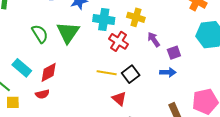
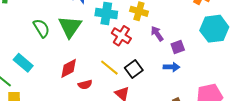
red diamond: (49, 72) -> (69, 68), moved
yellow line: (107, 73) -> (109, 68), turned 30
red semicircle: (42, 94) -> (85, 85), moved

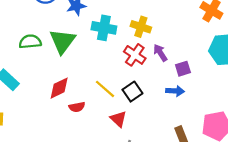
green semicircle: (41, 28) -> (30, 42), turned -66
red cross: (121, 36) -> (135, 55), moved

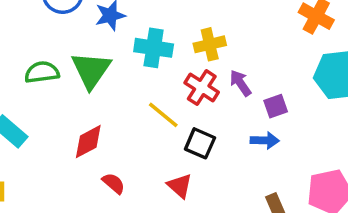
yellow cross: (141, 27) -> (210, 44), turned -30
yellow line: (105, 89) -> (163, 115), moved
black square: (132, 92) -> (200, 143), turned -30
red semicircle: (77, 107) -> (114, 183), moved, turned -126

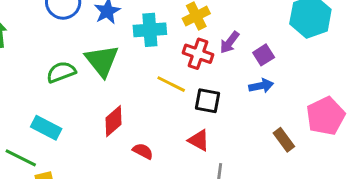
purple arrow: (240, 83) -> (230, 42), turned -95

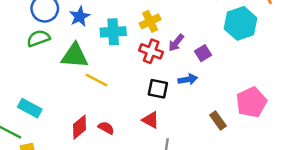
green triangle: (102, 61) -> (75, 56), turned -48
green semicircle: (61, 72) -> (38, 38), moved
yellow line: (171, 84) -> (96, 80), moved
blue arrow: (261, 86) -> (188, 79), moved
red diamond: (113, 121) -> (80, 127), moved

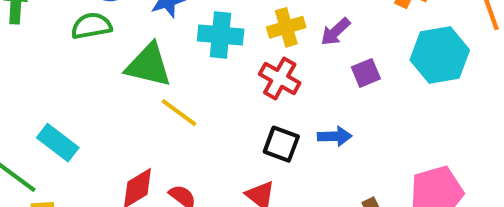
purple arrow: (176, 43) -> (335, 32), moved
purple square: (203, 53) -> (366, 73), moved

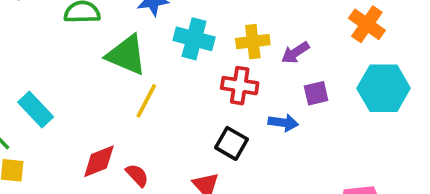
red cross: (280, 78) -> (240, 86), turned -30
yellow line: (179, 113) -> (146, 101), turned 72
blue arrow: (335, 136) -> (283, 123), moved

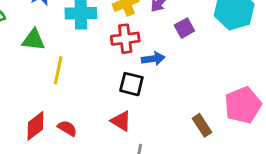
green triangle: (126, 55) -> (33, 40), size x0.7
blue arrow: (283, 123) -> (153, 59), moved

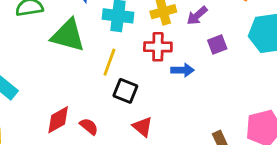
green triangle: (33, 40) -> (68, 35), size x1.5
yellow line: (58, 70) -> (109, 62), moved
black square: (131, 84) -> (125, 91), moved

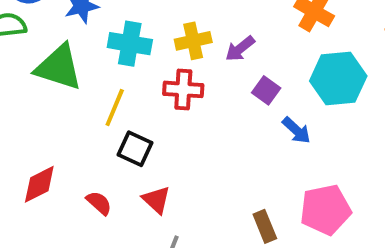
purple square: (217, 45) -> (266, 90), turned -36
blue arrow: (183, 70) -> (296, 130), moved, turned 40
red semicircle: (89, 126) -> (99, 203), moved

